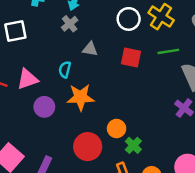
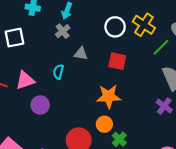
green line: (168, 51) -> (161, 47), moved, turned -36
orange star: (80, 97) -> (109, 96), moved

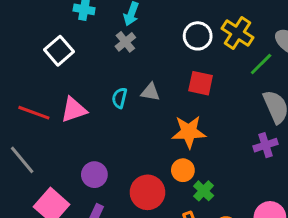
white square: (15, 38) -> (59, 51), turned -30
gray triangle: (81, 54) -> (150, 92), moved
purple circle: (40, 105) -> (94, 175), moved
purple cross: (164, 106) -> (266, 145), turned 35

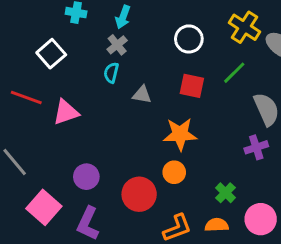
yellow cross: (237, 33) -> (245, 27), moved
green line: (261, 64) -> (234, 73), moved
cyan semicircle: (119, 98) -> (111, 73), moved
red line: (34, 113) -> (26, 98), moved
green cross: (204, 191) -> (225, 193), moved

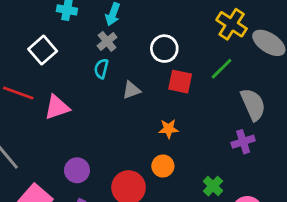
white circle: (189, 39) -> (164, 49), moved
gray triangle: (142, 95) -> (131, 90), turned -30
orange star: (180, 134) -> (169, 129), size x0.6

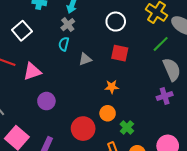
white circle: (164, 49) -> (116, 22), moved
green line: (222, 69) -> (161, 44), moved
purple circle: (77, 170) -> (46, 101), moved
green cross: (213, 186) -> (127, 128), moved

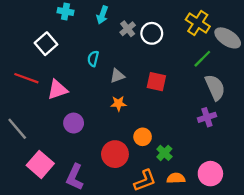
gray cross: (68, 25) -> (128, 29), moved
red square: (120, 53) -> (156, 82), moved
orange star: (112, 87) -> (118, 103), moved

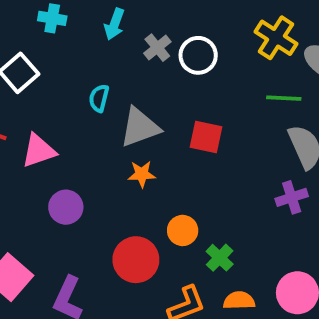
green line: (202, 59) -> (284, 98), turned 48
gray triangle: (117, 76) -> (140, 127), size x1.6

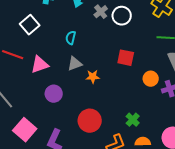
gray triangle: (140, 127) -> (75, 64), moved, size x0.7
orange circle: (183, 230) -> (151, 79), moved

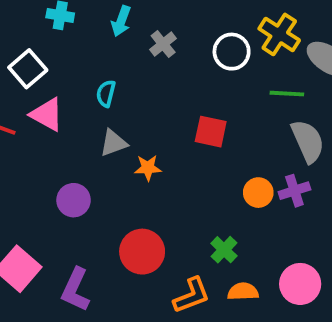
white circle: (122, 16) -> (232, 52), moved
pink triangle: (40, 65) -> (47, 114), moved, turned 48
orange circle: (151, 79) -> (258, 193), moved

